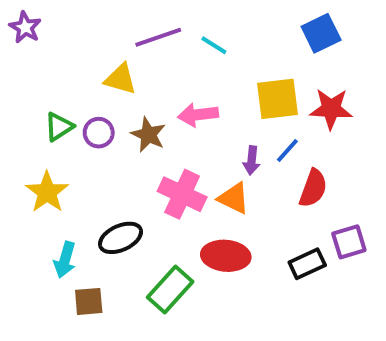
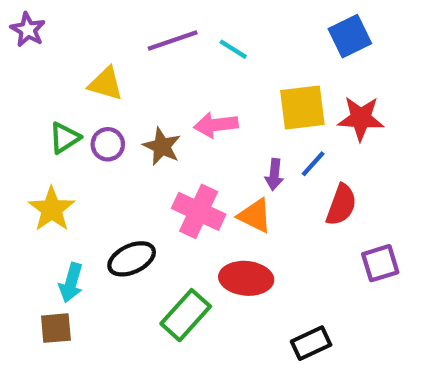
yellow triangle: (121, 79) -> (106, 84), moved
black rectangle: (307, 264) -> (311, 343), moved
brown square: (89, 301) -> (56, 328), moved

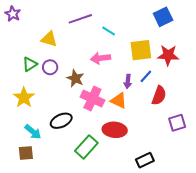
cyan line: (233, 49) -> (109, 31), moved
brown star: (162, 146) -> (75, 78), moved
cyan arrow: (71, 283) -> (33, 132), turned -66

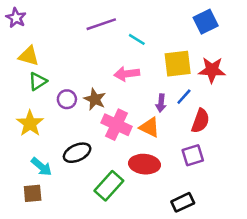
yellow triangle: (49, 39) -> (29, 56), moved
purple circle: (50, 67) -> (67, 99), moved
purple square: (177, 123) -> (193, 155), moved

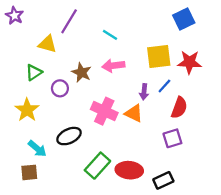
purple line: (101, 24) -> (69, 21), moved, turned -40
cyan line: (137, 39) -> (110, 35), moved
yellow triangle: (29, 56) -> (47, 44), moved
brown star: (95, 99) -> (82, 72), moved
red ellipse: (144, 164) -> (129, 170), moved

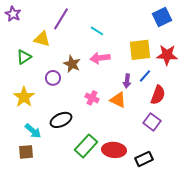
green triangle: (34, 72) -> (24, 57), moved
pink cross: (104, 111) -> (92, 98), size x0.6
purple square: (172, 138) -> (152, 122), turned -36

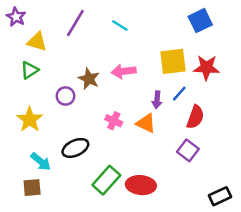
cyan line: (97, 31) -> (120, 26), moved
yellow triangle: (42, 39) -> (37, 42), moved
black rectangle: (144, 159) -> (220, 196), moved

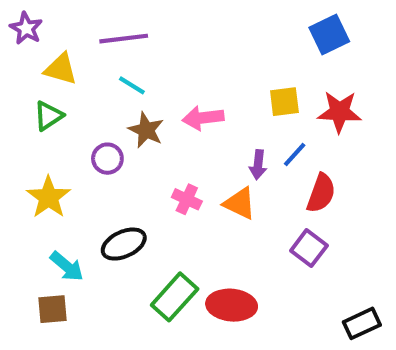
purple line: (75, 23) -> (124, 39), turned 52
cyan line: (120, 26) -> (132, 85), moved
yellow square: (173, 61) -> (284, 102), size x0.7

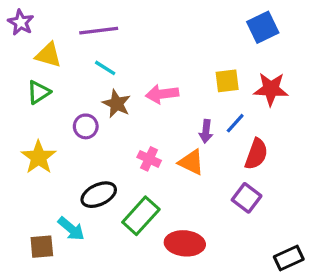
cyan arrow: (67, 266) -> (71, 229), moved
green rectangle: (175, 297) -> (141, 216), moved

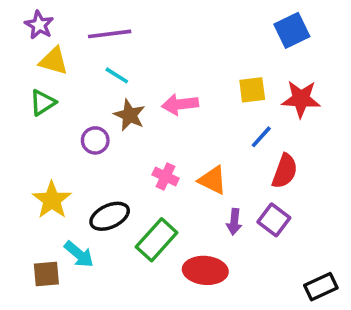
purple star: (21, 22) -> (39, 25), moved
purple arrow: (206, 131) -> (234, 222), moved
yellow star: (39, 157) -> (52, 200), moved

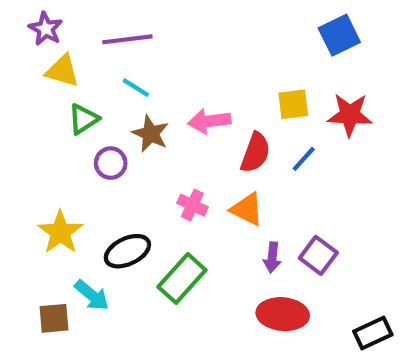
green triangle: (43, 103) -> (83, 119), moved
red semicircle: (285, 171) -> (255, 153), moved
red ellipse: (205, 270) -> (283, 314), moved

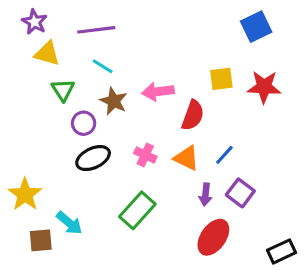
green triangle: (83, 119) -> (63, 90), turned -30
blue line: (304, 159) -> (224, 155), moved
yellow star: (60, 232) -> (25, 194), moved
black ellipse: (127, 251) -> (93, 158), moved
red ellipse: (283, 314) -> (213, 237), turned -60

